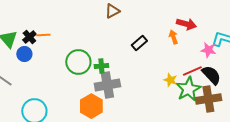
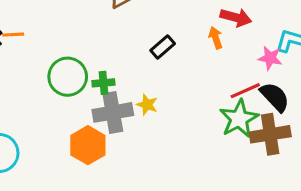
yellow star: (170, 80) -> (147, 105), moved

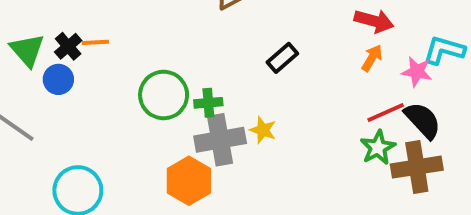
orange arrow: (216, 38) -> (372, 58), moved, turned 50
green star: (239, 119) -> (378, 148), size x0.7

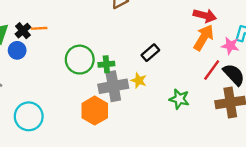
black rectangle: (282, 58) -> (150, 53), moved
orange arrow: (372, 58) -> (204, 38), size x1.6
red line: (386, 113) -> (212, 70), turned -30
green star: (378, 148) -> (179, 99), moved, turned -30

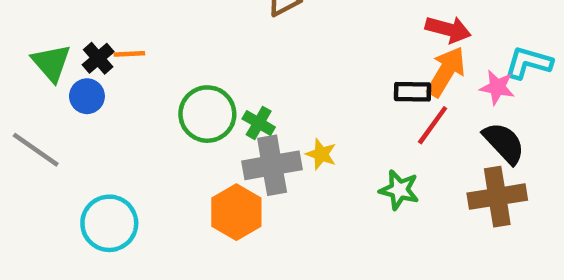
black rectangle: (150, 53) -> (413, 92), moved, turned 42
green cross: (106, 64) -> (259, 123), turned 35
red line: (212, 70) -> (433, 125), moved

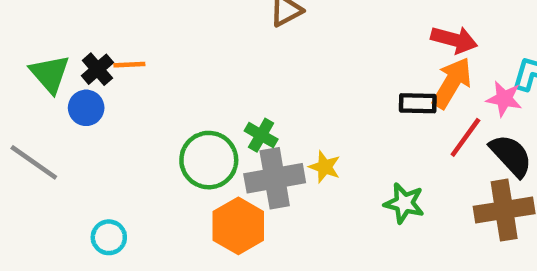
green circle: (207, 114) -> (209, 160), moved
red line: (433, 125) -> (465, 137), moved
cyan circle: (109, 223) -> (109, 237), size x0.6

